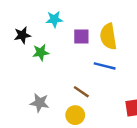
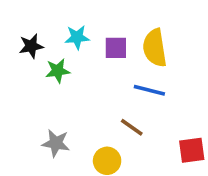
cyan star: (54, 19) -> (77, 37), moved
brown line: (81, 92) -> (132, 127), moved

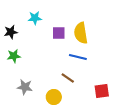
cyan star: (77, 37) -> (35, 18), moved
green star: (58, 71) -> (14, 56), moved

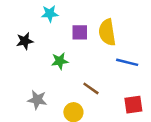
black star: (11, 32) -> (25, 41), moved
green star: (14, 56) -> (60, 61), moved
blue line: (78, 57) -> (127, 62), moved

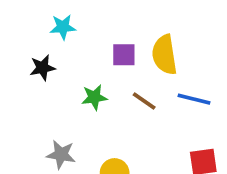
cyan star: (50, 14) -> (63, 27), moved
brown line: (91, 88) -> (144, 101), moved

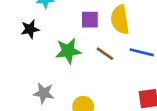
green star: (94, 97) -> (68, 51), size x1.4

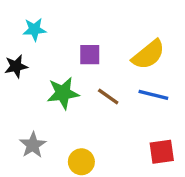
yellow semicircle: (120, 20) -> (148, 55), moved, turned -120
gray star: (44, 93) -> (33, 145), turned 30

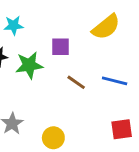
yellow semicircle: (148, 55) -> (106, 27), moved
green star: (63, 93) -> (29, 65), moved

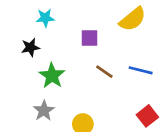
green star: (29, 65) -> (52, 76), moved, turned -30
red square: (122, 129) -> (147, 116), turned -30

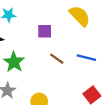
yellow semicircle: (133, 19) -> (80, 16), turned -95

